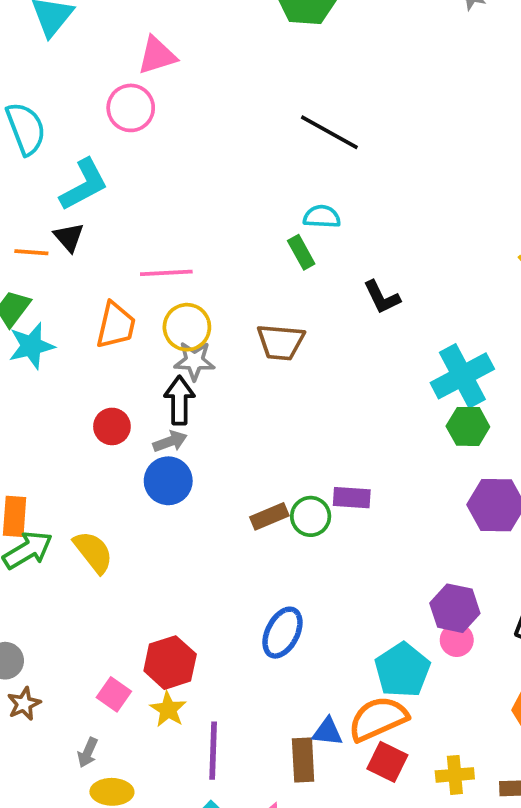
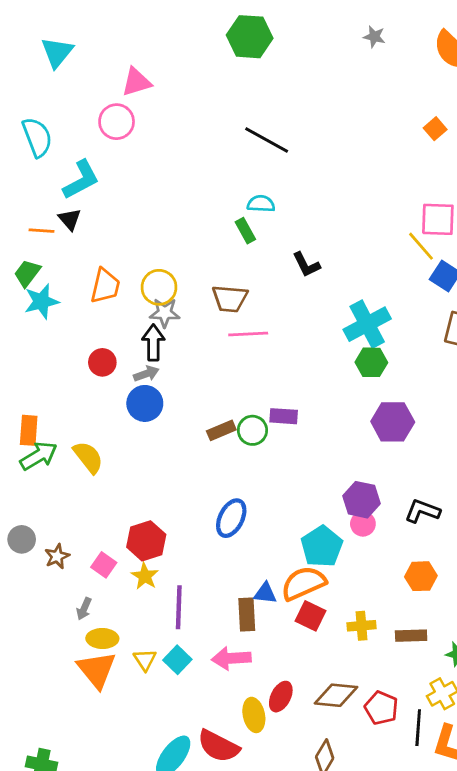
pink line: (166, 273) -> (248, 334), moved
brown star: (24, 704) -> (57, 556), moved

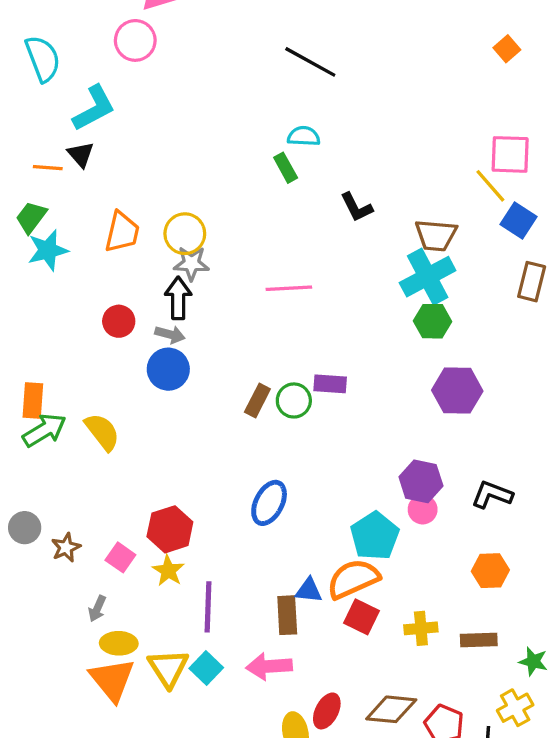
brown trapezoid: (230, 299) -> (436, 235), moved
gray arrow: (146, 374) -> (170, 334), turned 35
brown rectangle: (221, 430) -> (257, 400), turned -40
yellow triangle: (145, 660) -> (168, 668), size x1.5

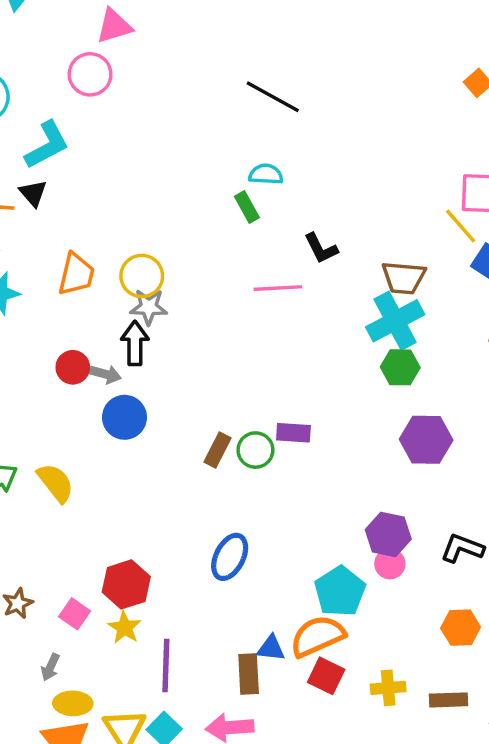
pink line: (289, 288) -> (278, 288), moved
gray arrow: (170, 334) -> (106, 374), moved

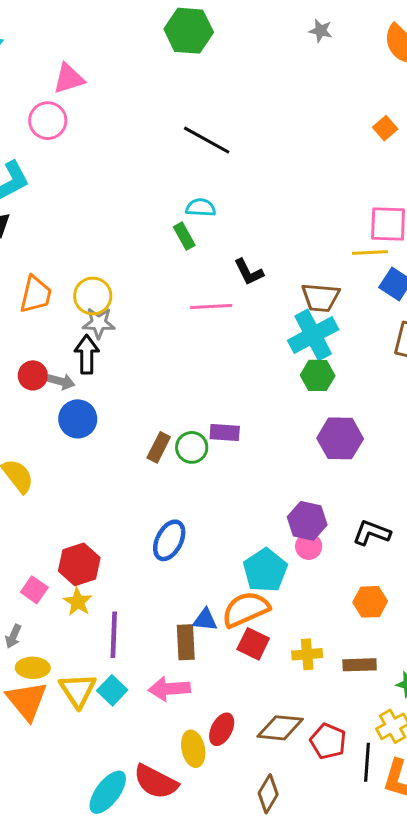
yellow line: (461, 226) -> (370, 253), turned -52

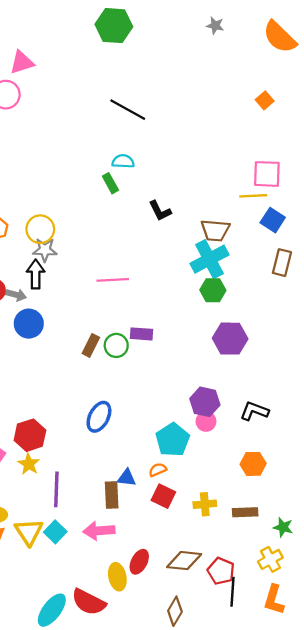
pink line: (211, 306) -> (113, 280), moved
orange semicircle: (246, 609) -> (158, 470), size x0.5
black line: (367, 762) -> (232, 592), moved

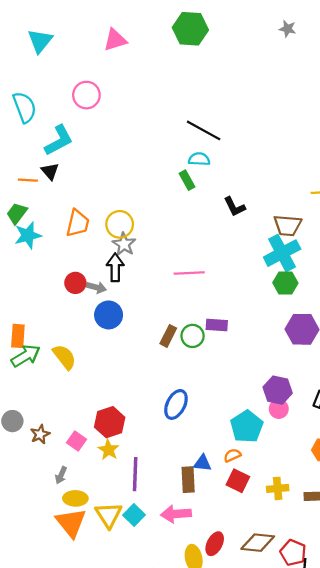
pink triangle: (22, 62) -> (115, 40), moved
black line: (128, 110) -> (204, 130), moved
gray star: (45, 250) -> (124, 244), turned 30

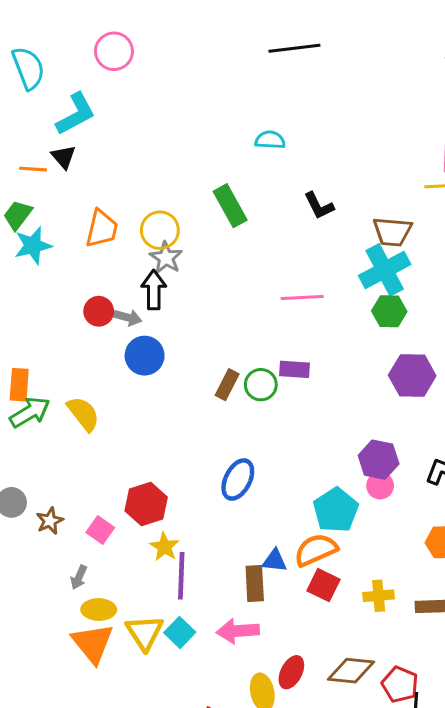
black line: (204, 130) -> (294, 48), moved, turned -36
green rectangle: (187, 180) -> (230, 206), moved, size x1.5
pink line: (189, 273) -> (302, 298), moved
yellow star: (109, 450) -> (164, 547), moved
orange semicircle: (232, 455) -> (316, 550), size x1.8

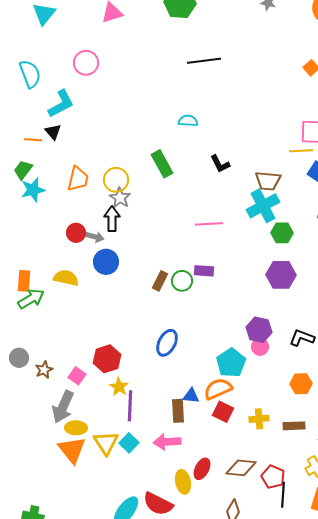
green hexagon: (389, 311) -> (282, 233), moved
yellow semicircle: (83, 414) -> (66, 278), moved, turned -40
gray arrow: (79, 577) -> (63, 407), size x2.0

